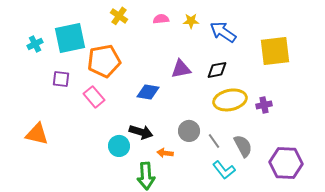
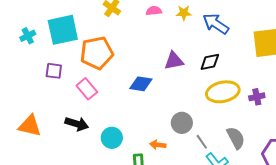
black arrow: (141, 132) -> (77, 124), moved
gray line: (214, 141) -> (202, 142), moved

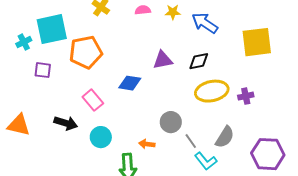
cyan cross: (28, 36) -> (24, 42), moved
pink rectangle: (87, 89) -> (93, 100), moved
gray semicircle: (236, 138) -> (225, 137), turned 60

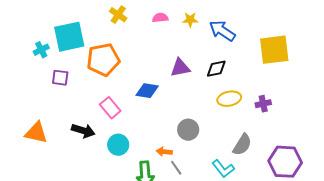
yellow ellipse: (212, 91) -> (229, 99), size x0.7
gray line: (191, 141) -> (176, 168), moved

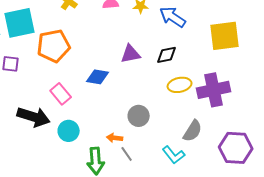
purple cross: (263, 104) -> (214, 90), size x2.0
black arrow: (83, 131) -> (34, 117), size x1.4

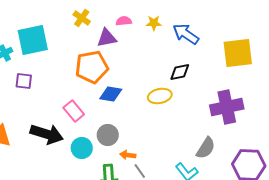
orange pentagon: (54, 46) -> (92, 67), moved
purple triangle: (131, 54) -> (107, 38), moved
yellow ellipse: (180, 85) -> (160, 96), moved
gray circle: (139, 116) -> (108, 135), moved

